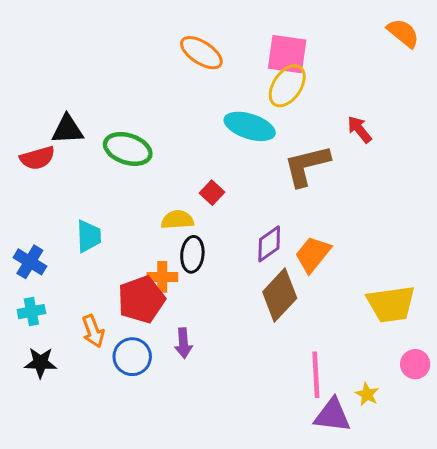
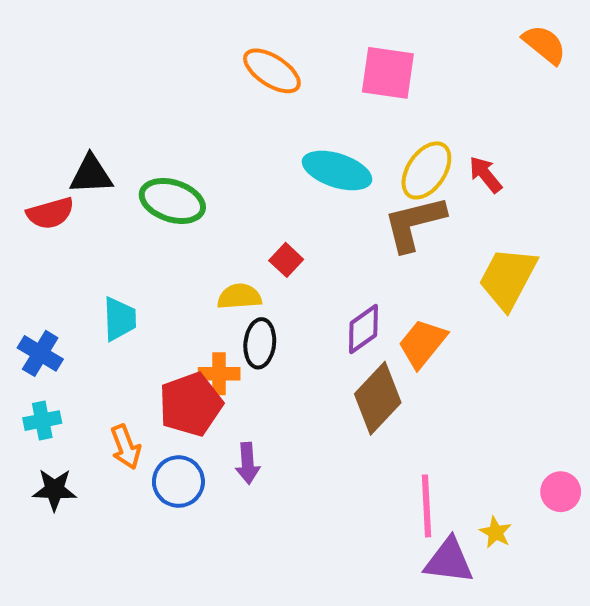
yellow ellipse: (287, 86) -> (426, 170), moved
yellow trapezoid: (391, 304) -> (508, 278), moved, turned 126

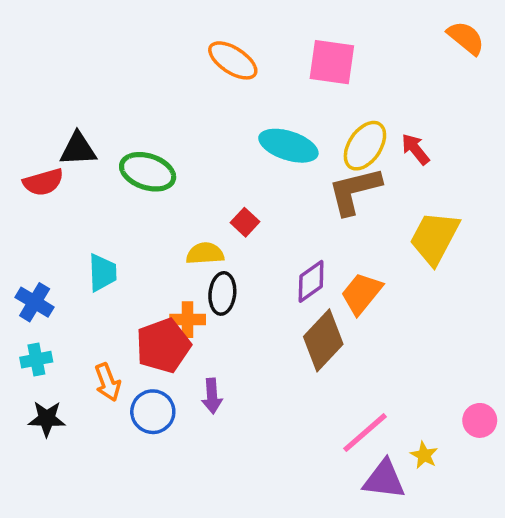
pink line: (426, 506) -> (365, 433), turned 52

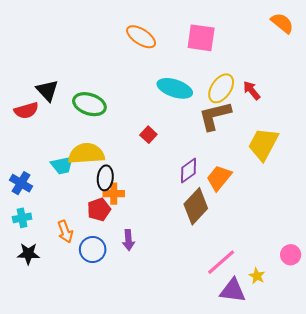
black triangle: (78, 149) -> (47, 90), turned 50
yellow semicircle: (205, 253) -> (86, 154), moved, size x1.6
cyan trapezoid: (102, 273) -> (62, 165), turned 80
black ellipse: (222, 293) -> (105, 178), moved
red pentagon: (163, 346) -> (99, 209), size x0.7

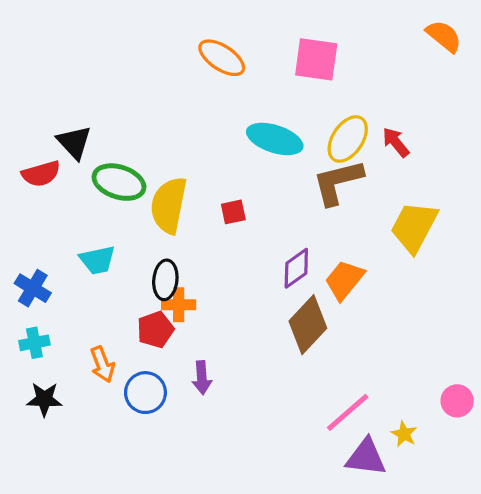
green ellipse: (89, 104) -> (119, 182), moved
red square: (148, 135) -> (233, 212), turned 35
yellow semicircle: (86, 154) -> (169, 205), moved, turned -75

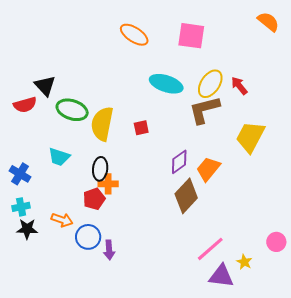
cyan trapezoid: (97, 260) -> (59, 157), turned 30
orange arrow: (102, 364) -> (62, 220), turned -50
purple arrow: (202, 378) -> (109, 250), moved
black star: (44, 399) -> (27, 229), moved

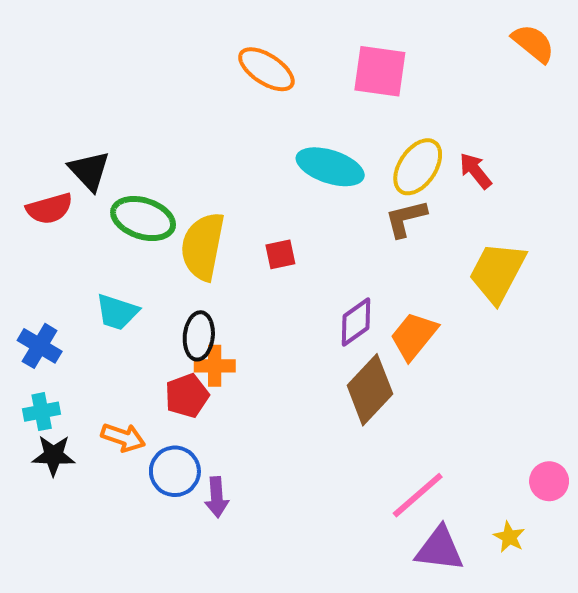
brown L-shape: (204, 110) -> (406, 219), size x0.7
yellow star: (244, 262) -> (509, 537), moved

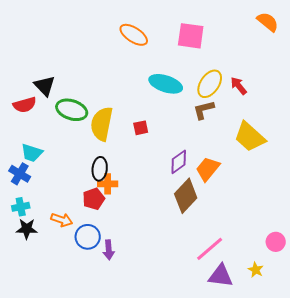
yellow trapezoid: (497, 272) -> (250, 137), turned -76
cyan trapezoid: (117, 312) -> (32, 153), moved

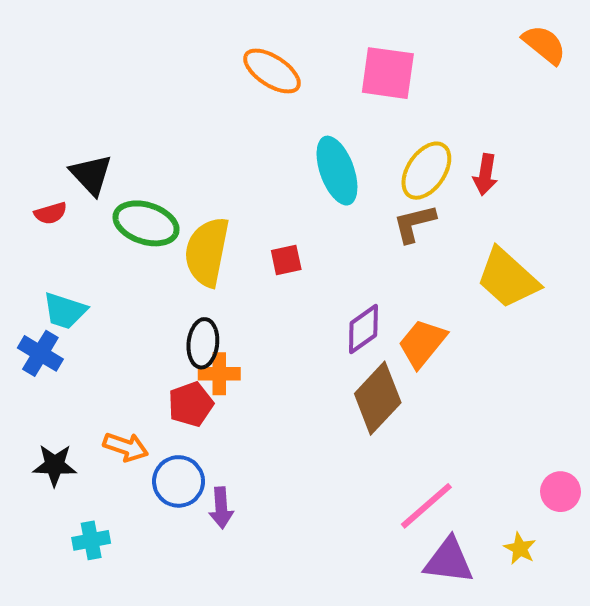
cyan ellipse: (166, 84) -> (337, 171), turned 52
red arrow: (239, 86) -> (485, 175), turned -132
red semicircle: (25, 105) -> (51, 213), size x0.7
cyan cross: (21, 207) -> (91, 540), moved

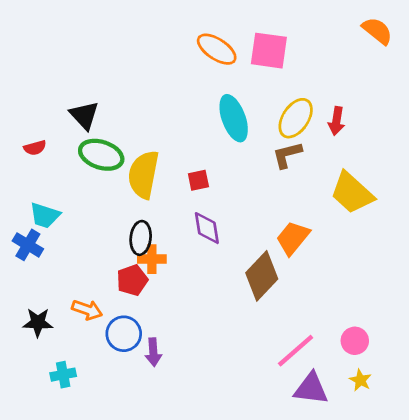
orange ellipse: (272, 71) -> (217, 49), moved
black triangle: (91, 175) -> (84, 115), moved
purple diamond: (363, 329) -> (207, 228), moved, turned -64
pink circle: (560, 492) -> (355, 341), moved

